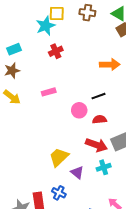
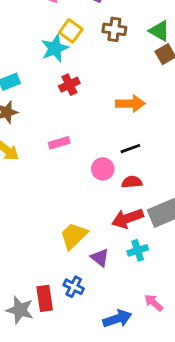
yellow square: (57, 14) -> (71, 31), turned 35
orange arrow: (110, 64) -> (130, 104), moved
red arrow: (97, 145) -> (127, 218), turned 140

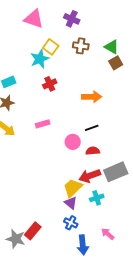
yellow trapezoid: (74, 236) -> (73, 188), moved
blue cross: (74, 287) -> (71, 223), moved
red rectangle: (45, 298) -> (33, 231), turned 48
blue arrow: (117, 319) -> (83, 245), turned 102

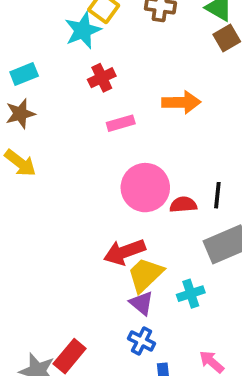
pink rectangle: (43, 124) -> (121, 123), moved
black line: (92, 128) -> (217, 195), moved, turned -64
pink circle: (73, 142) -> (145, 188), size x1.6
red arrow: (90, 176) -> (124, 252), moved

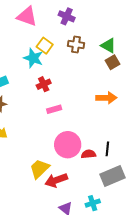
cyan star: (83, 30) -> (33, 58), turned -30
orange arrow: (181, 102) -> (106, 98), moved
yellow trapezoid: (145, 275) -> (39, 169), moved

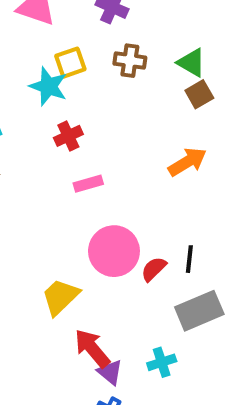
yellow square: (45, 46) -> (70, 63), turned 35
orange arrow: (106, 98) -> (187, 162), turned -30
red semicircle: (89, 154) -> (154, 269), turned -40
red arrow: (56, 180) -> (92, 348), moved, turned 70

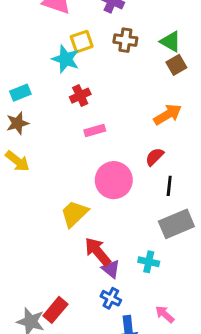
red semicircle: (154, 269) -> (155, 157), moved
cyan cross: (162, 362) -> (149, 262), turned 30

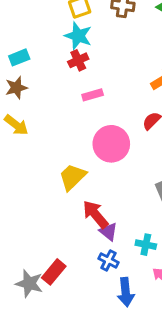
cyan star: (66, 59) -> (78, 36), moved
cyan cross: (149, 262) -> (146, 245), moved

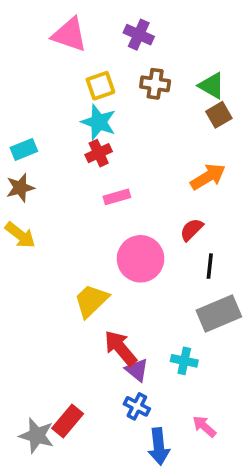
cyan cross: (146, 245) -> (184, 361), moved

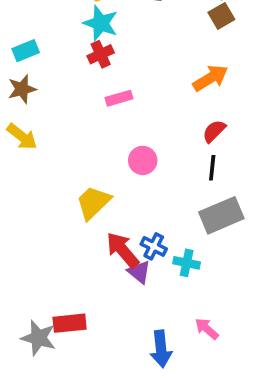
red semicircle: (192, 230) -> (214, 131), moved
pink circle: (141, 259) -> (143, 160), size x0.6
blue cross: (137, 406) -> (154, 246), moved
red rectangle: (68, 421) -> (70, 323), turned 44

